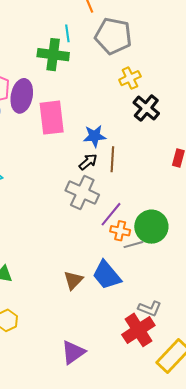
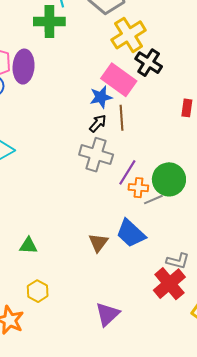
yellow cross: (130, 78) -> (129, 35), size x1.6
pink rectangle: (52, 118) -> (119, 80), moved, turned -40

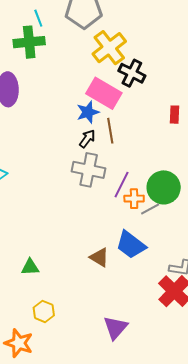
brown triangle: (98, 243) -> (99, 257), turned -30

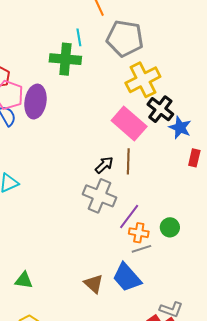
blue star: (88, 112) -> (180, 128), moved, turned 30
green circle: (164, 187) -> (170, 227), size x0.6
gray line: (150, 209) -> (141, 249), moved

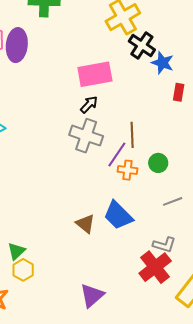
pink rectangle: (129, 123) -> (95, 74), moved, turned -48
brown line: (128, 161) -> (132, 135), moved
gray line: (141, 249) -> (173, 201), moved
green triangle: (24, 280) -> (16, 251), moved, turned -48

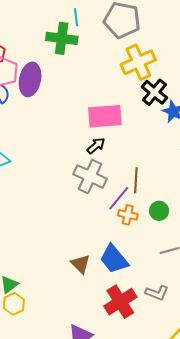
red cross: (155, 267) -> (120, 302), moved

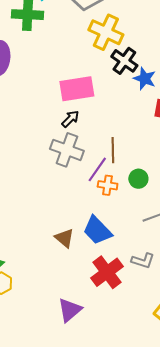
yellow cross: (138, 62) -> (106, 32), turned -36

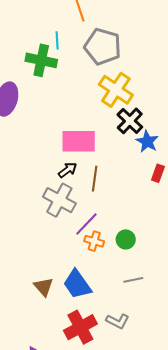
brown line: (113, 150) -> (95, 179), moved

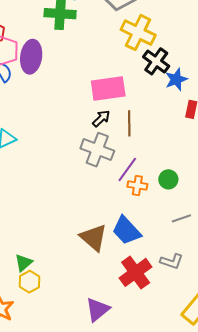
blue star: (147, 141) -> (176, 79), turned 30
brown triangle: (44, 287) -> (93, 238), size x1.4

